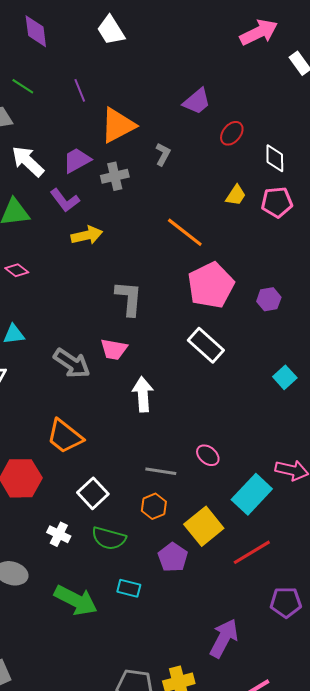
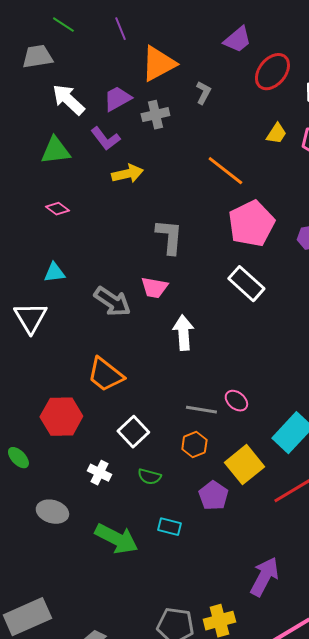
red ellipse: (232, 133) -> (272, 72), size x1.5
pink ellipse: (208, 455) -> (236, 401), moved
green semicircle: (109, 538) -> (149, 477), size x0.7

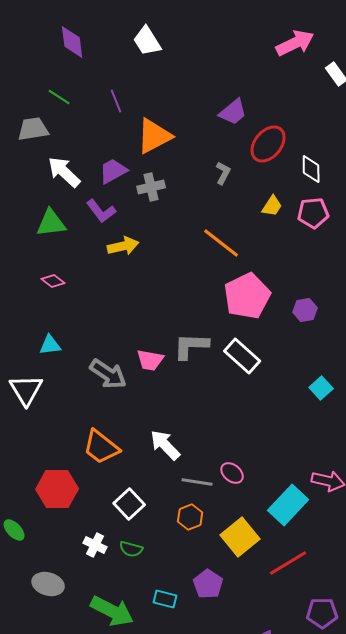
gray L-shape: (203, 93) -> (223, 173), moved
gray L-shape: (169, 237) -> (191, 346), moved, turned -93
white arrow: (183, 333) -> (165, 445), moved, turned -40
green semicircle: (149, 477) -> (131, 549), moved
purple pentagon: (213, 496) -> (208, 584), moved

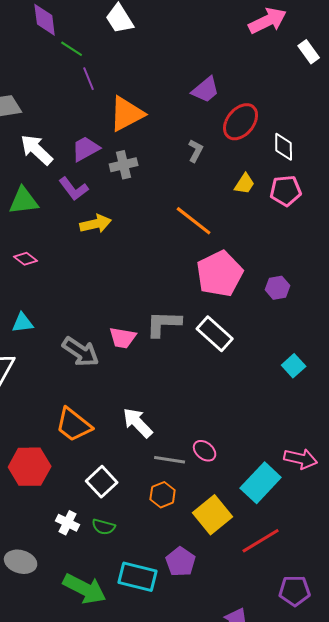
green line: (59, 97) -> (72, 49), moved
cyan rectangle: (165, 599) -> (138, 577), size x1.6

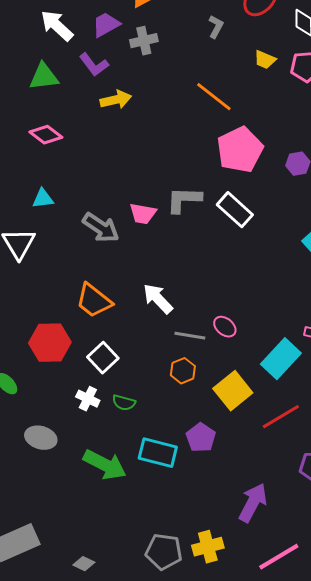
yellow trapezoid: (245, 184) -> (265, 60), turned 80
pink diamond: (26, 259) -> (46, 135), size x1.4
white square: (102, 482) -> (103, 358), moved

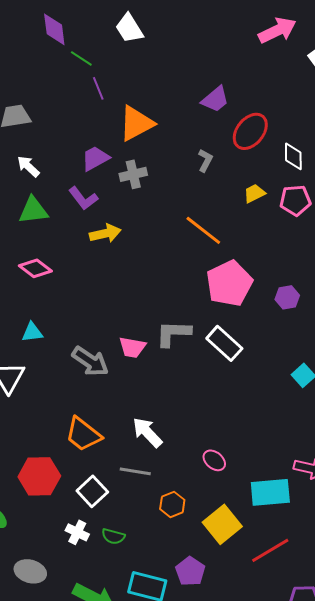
white arrow: (57, 26) -> (28, 166), moved, size x0.7
yellow trapezoid: (265, 60) -> (254, 193), turned 130
gray line: (190, 336) -> (135, 471), moved
cyan rectangle: (281, 359) -> (270, 492), turned 42

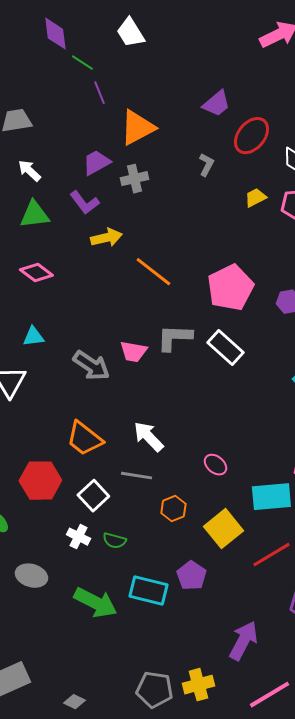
orange line: (203, 230) -> (153, 272), moved

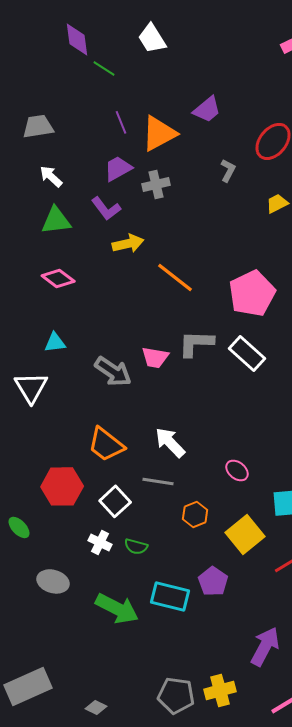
purple line: (99, 93) -> (121, 122), moved
purple trapezoid: (216, 104) -> (207, 109), moved

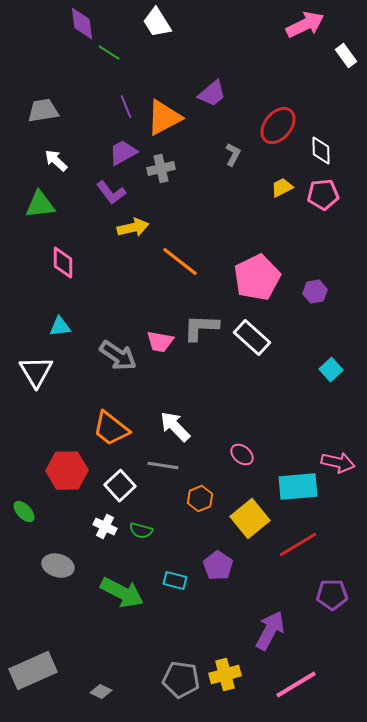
green triangle: (56, 220) -> (40, 205), moved
pink diamond: (58, 278) -> (63, 263), turned 52
cyan rectangle: (170, 596) -> (175, 581), size x0.6

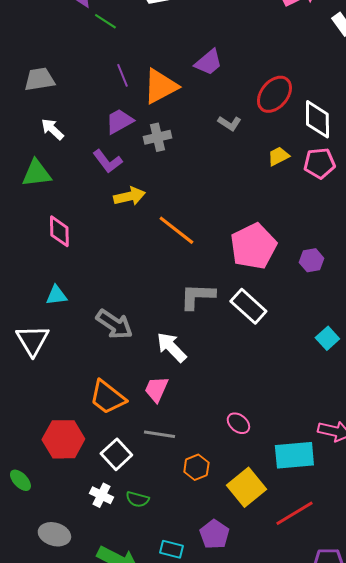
white diamond: (321, 151) -> (317, 119), size x1.4
gray L-shape: (233, 155) -> (229, 123), turned 95
pink trapezoid: (160, 342) -> (156, 389), moved, turned 104
white arrow: (175, 427) -> (171, 347), moved

